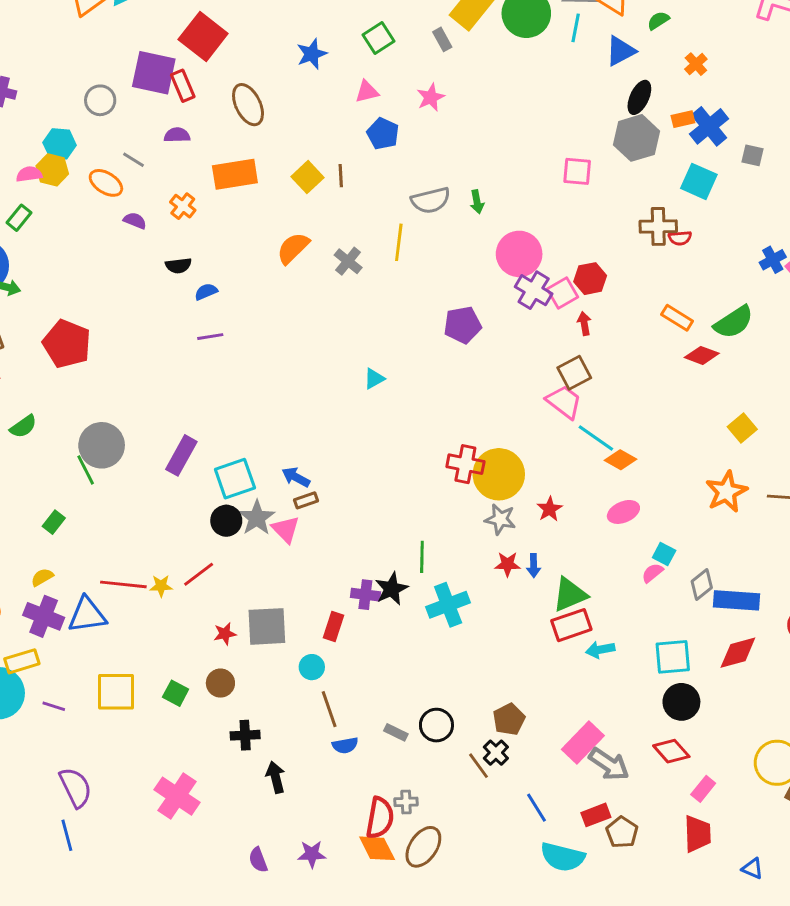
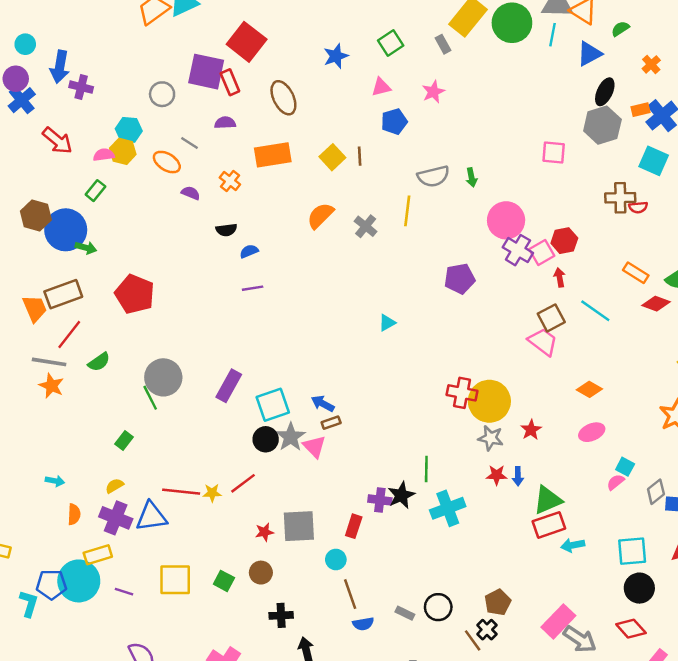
blue pentagon: (383, 134) -> (394, 122), turned 30
cyan line: (596, 438) -> (595, 311), moved

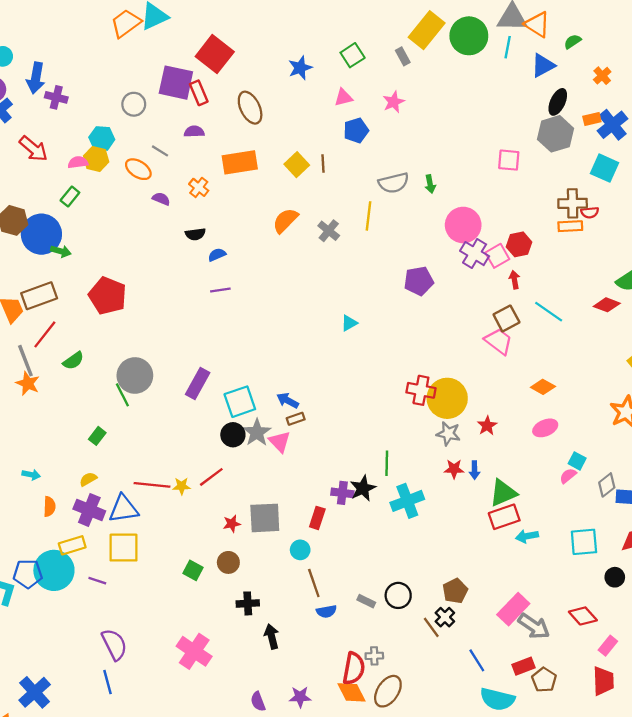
orange rectangle: (636, 273) -> (570, 226), moved, turned -35
gray line: (49, 362) -> (25, 361), turned 60
yellow square: (175, 580) -> (123, 548), moved
black circle: (639, 588) -> (615, 577), moved, size x0.7

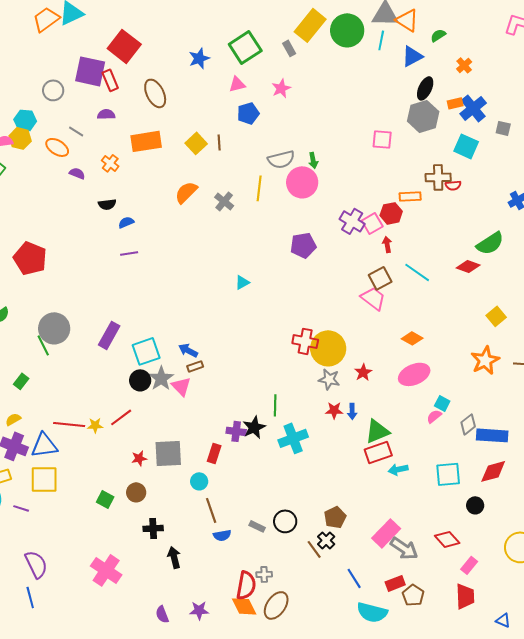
green square: (353, 55) -> (245, 47), size x1.5
pink circle: (463, 225) -> (302, 182), moved
orange rectangle: (570, 226) -> (410, 196), moved
pink ellipse: (545, 428) -> (414, 374), size x1.4

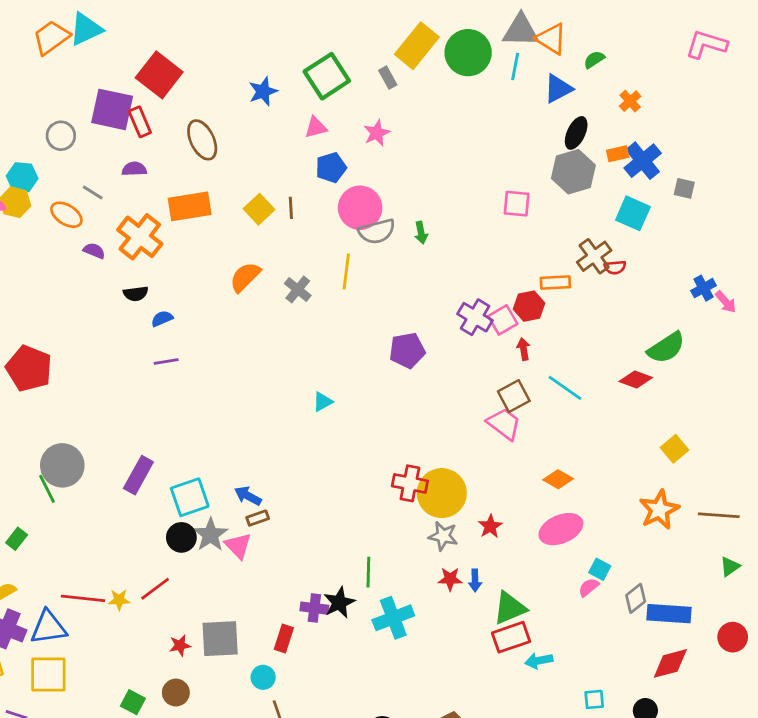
orange cross: (110, 163) -> (140, 237), size x1.8
brown cross: (438, 177) -> (594, 256), turned -35
pink circle: (302, 182) -> (360, 208), moved
cyan square: (448, 474) -> (594, 699), moved, size x0.6

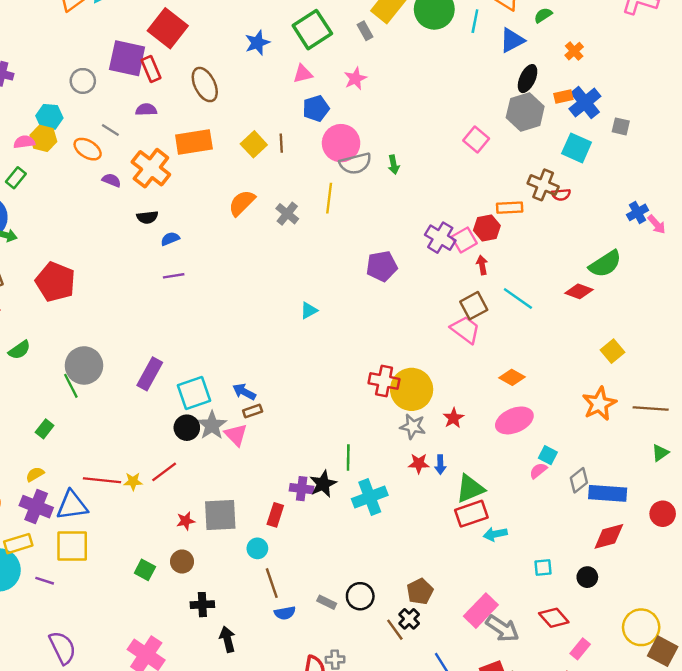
pink square: (517, 204) -> (476, 140), turned 35
brown cross: (594, 256) -> (543, 185), turned -32

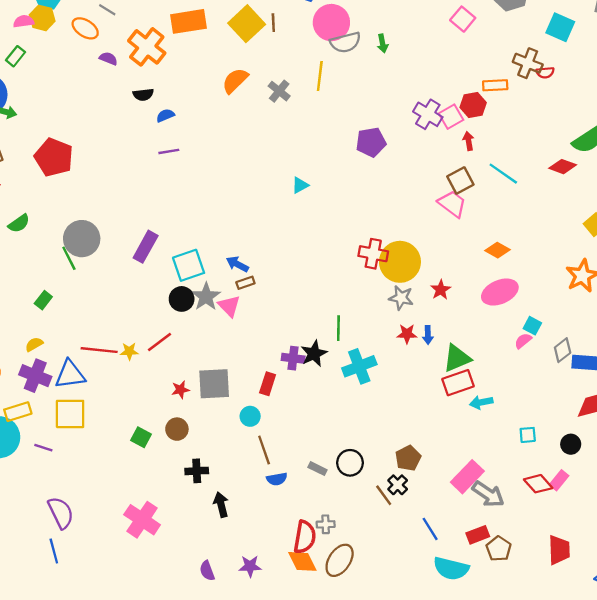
yellow square: (254, 144) -> (247, 24), size x1.4
pink rectangle: (580, 649) -> (559, 480), moved

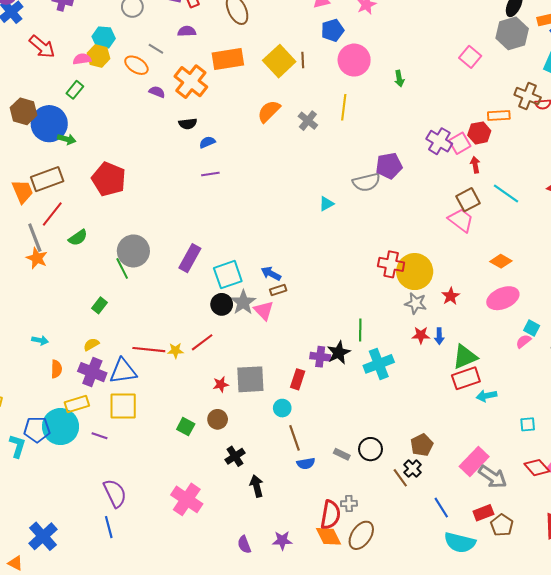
gray semicircle: (345, 42) -> (366, 182), moved
black cross: (197, 471) -> (235, 456), turned -30

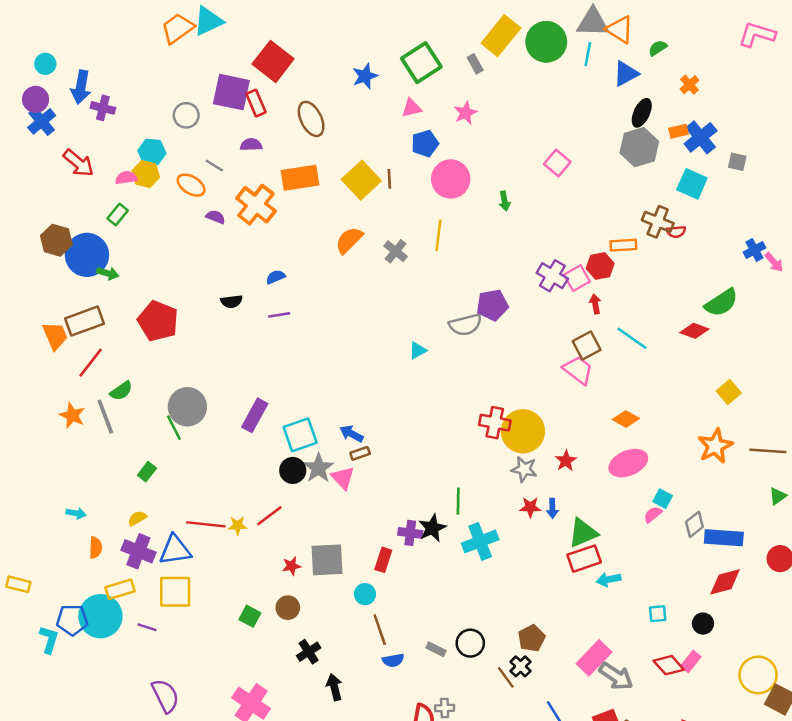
pink square: (470, 57) -> (557, 163), moved
black semicircle: (188, 124) -> (231, 301), moved
gray line: (35, 238) -> (105, 417), moved

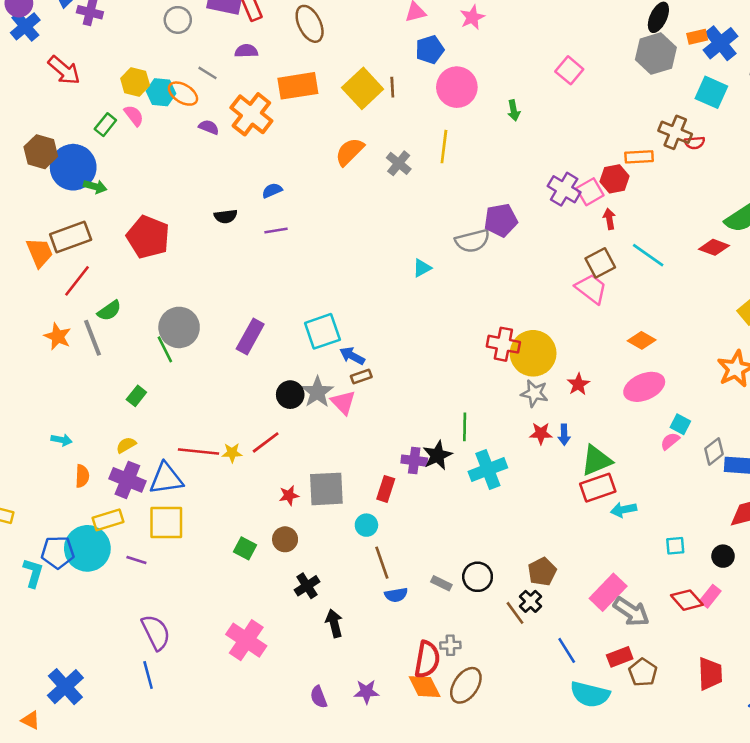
cyan hexagon: (152, 152) -> (161, 92), moved
pink semicircle: (126, 178) -> (134, 116), moved, turned 60
cyan square: (300, 435) -> (322, 331), moved

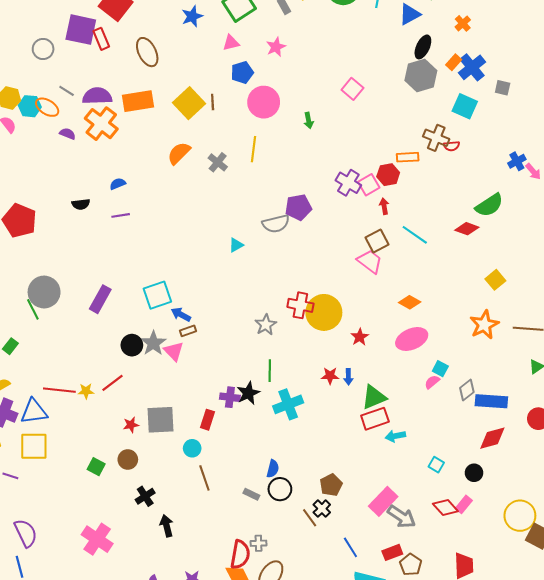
orange rectangle: (697, 37) -> (454, 62), turned -35
purple semicircle: (246, 51) -> (97, 96), moved, size x1.6
gray star: (534, 393) -> (266, 325), moved, turned 30
cyan square: (675, 546) -> (436, 465), turned 35
blue semicircle: (396, 595) -> (273, 469), moved, turned -66

